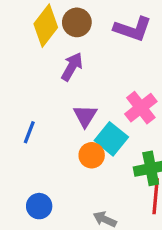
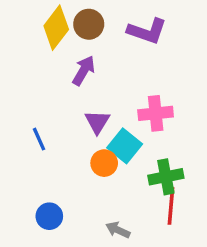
pink cross: (141, 108) -> (156, 113), turned 32
blue line: (29, 132) -> (39, 139), turned -45

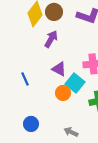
purple triangle: (97, 122) -> (59, 69), turned -35

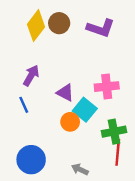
purple arrow: (51, 39) -> (31, 76), moved
blue circle: (31, 124) -> (31, 160), size x1.5

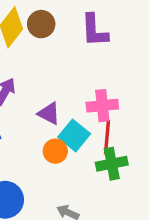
purple L-shape: (101, 28) -> (94, 30), turned 68
red line: (118, 152) -> (107, 137), moved

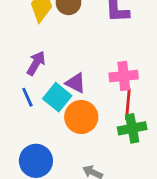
cyan square: (74, 135) -> (57, 97), moved
orange circle: (55, 151) -> (81, 117), size x1.5

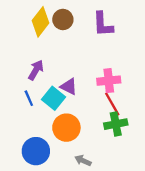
red line: (128, 104) -> (112, 104), turned -35
orange circle: (81, 117) -> (66, 128), moved

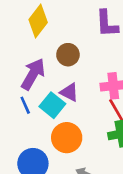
brown circle: (63, 19) -> (68, 55), moved
purple arrow: (36, 70) -> (33, 74), size x1.4

